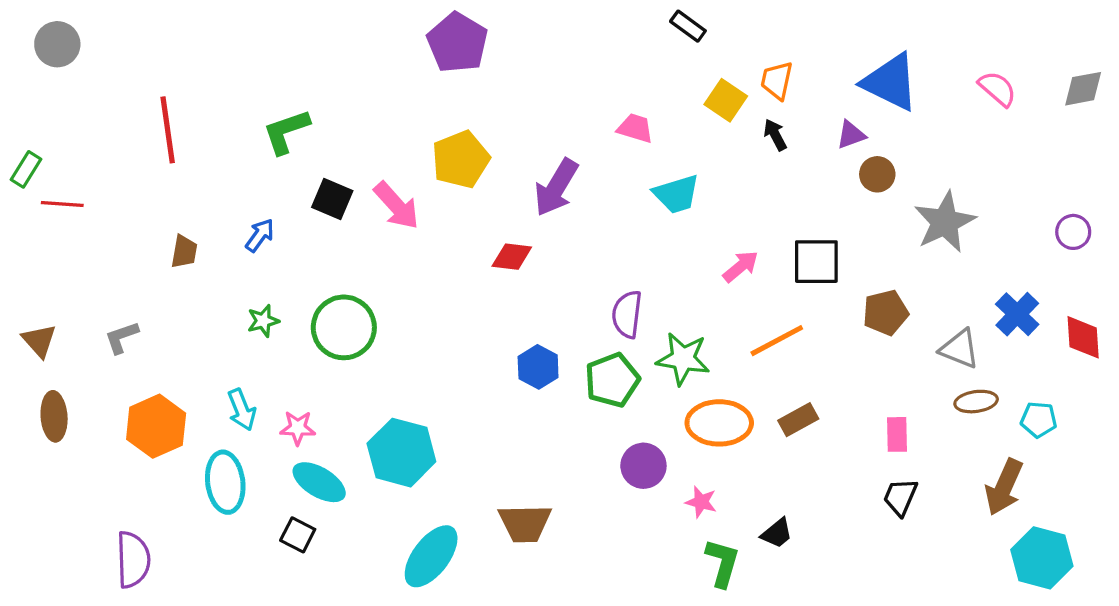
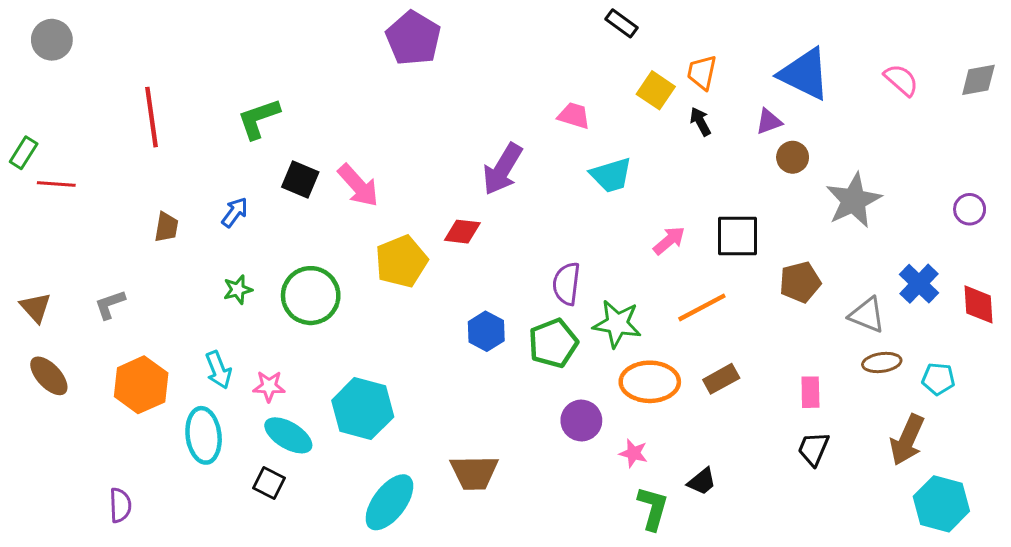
yellow pentagon: (461, 159) -> (401, 261), moved
brown ellipse: (54, 416) -> (49, 376), turned -39
purple semicircle: (133, 560) -> (120, 505), size x0.7

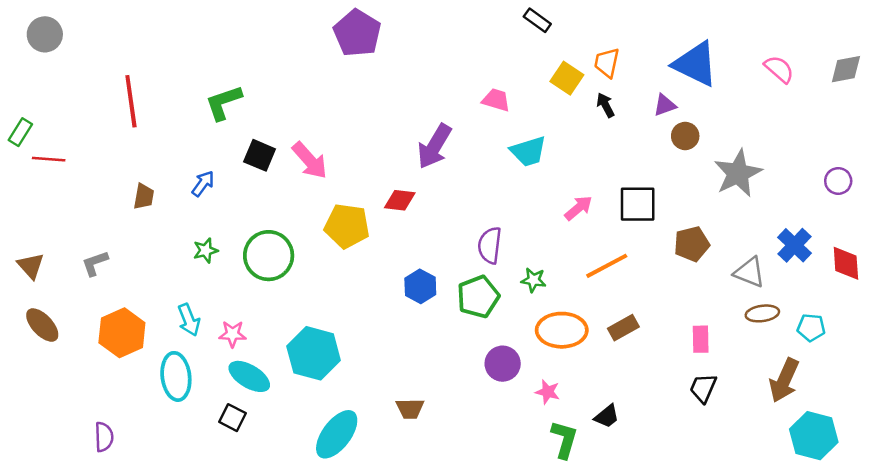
yellow pentagon: (401, 261) -> (347, 226), turned 30
green star: (617, 324) -> (533, 280), size x0.6
brown trapezoid: (474, 473) -> (410, 409), size x0.7

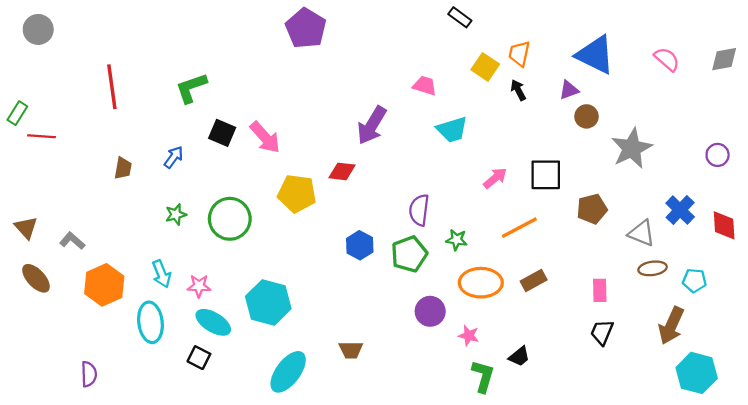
gray L-shape: (95, 263) -> (72, 241), moved, turned 60

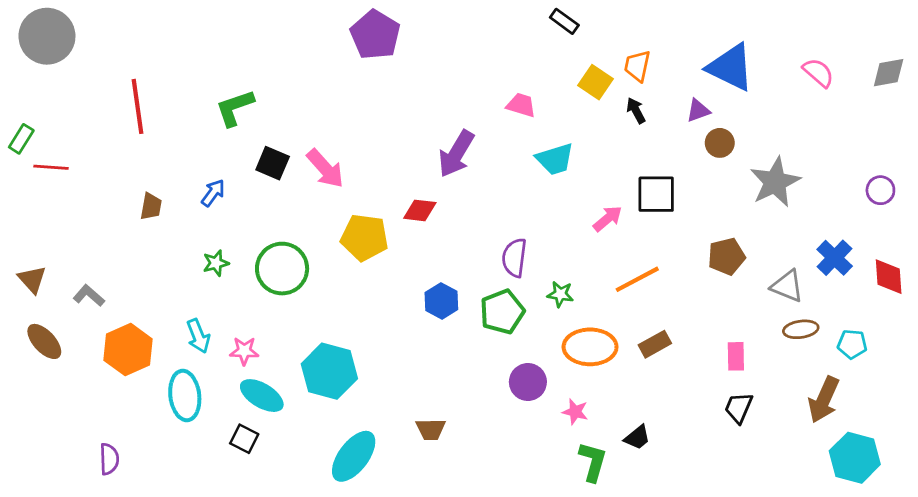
gray circle: (38, 29) -> (47, 36), size x1.5
black square: (546, 175) -> (656, 194), moved

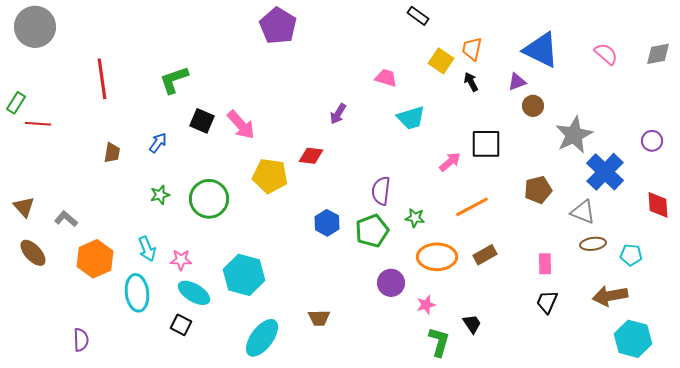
purple arrow: (456, 154) -> (338, 114), size x0.6
blue cross: (835, 258) -> (605, 172), moved, size x1.4
brown arrow: (824, 400) -> (610, 296), turned 56
pink star: (575, 412) -> (426, 305), turned -30
black trapezoid: (637, 437) -> (472, 324), turned -85

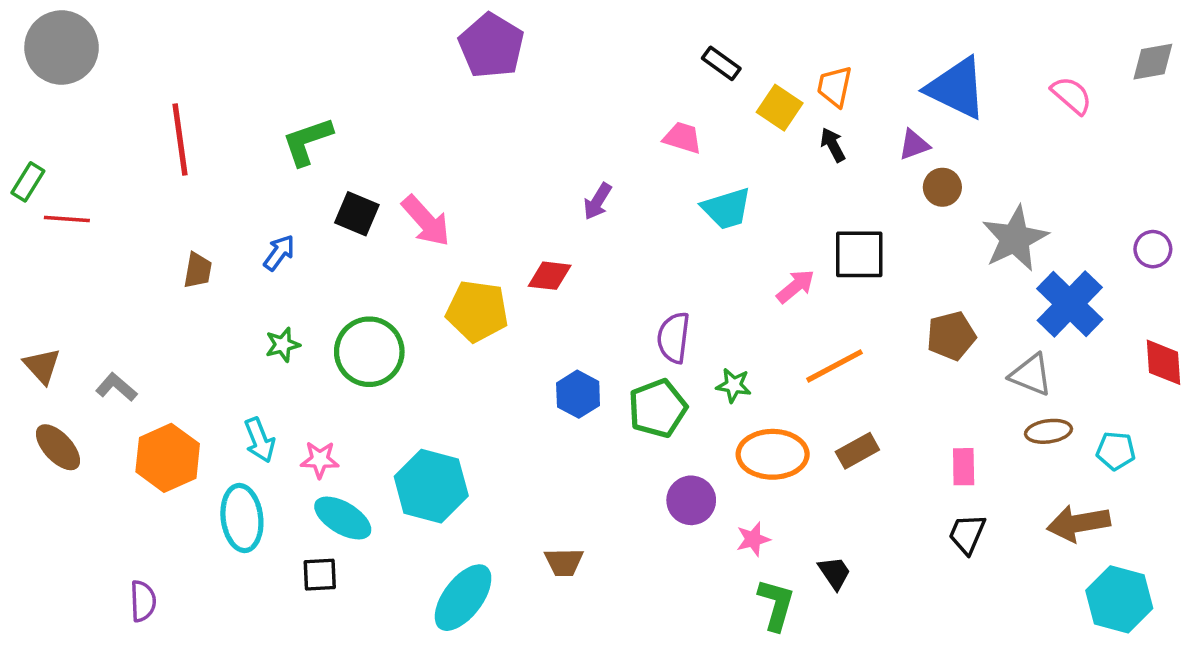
black rectangle: (418, 16) -> (721, 63), moved
gray diamond: (658, 54) -> (1153, 62), moved
black square: (181, 325) -> (320, 575), turned -30

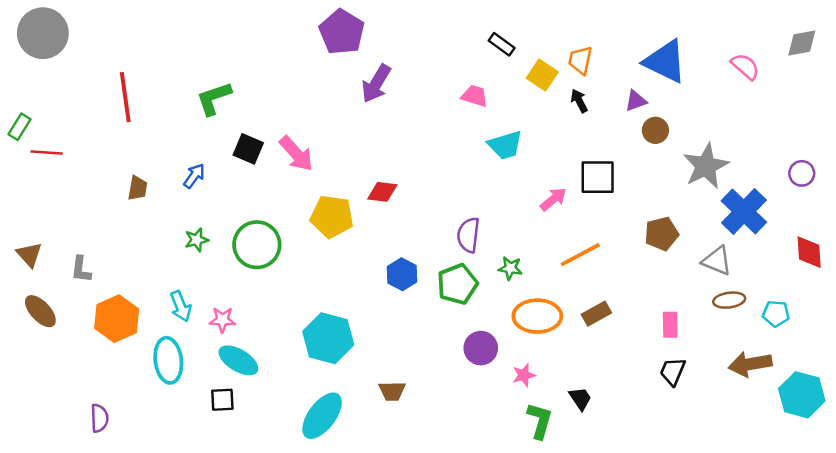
purple arrow: (597, 201) -> (376, 84), moved, size x1.5
gray L-shape: (116, 387) -> (81, 269), turned -124
cyan hexagon: (431, 486) -> (328, 338), moved
cyan hexagon: (1119, 599) -> (802, 395), moved

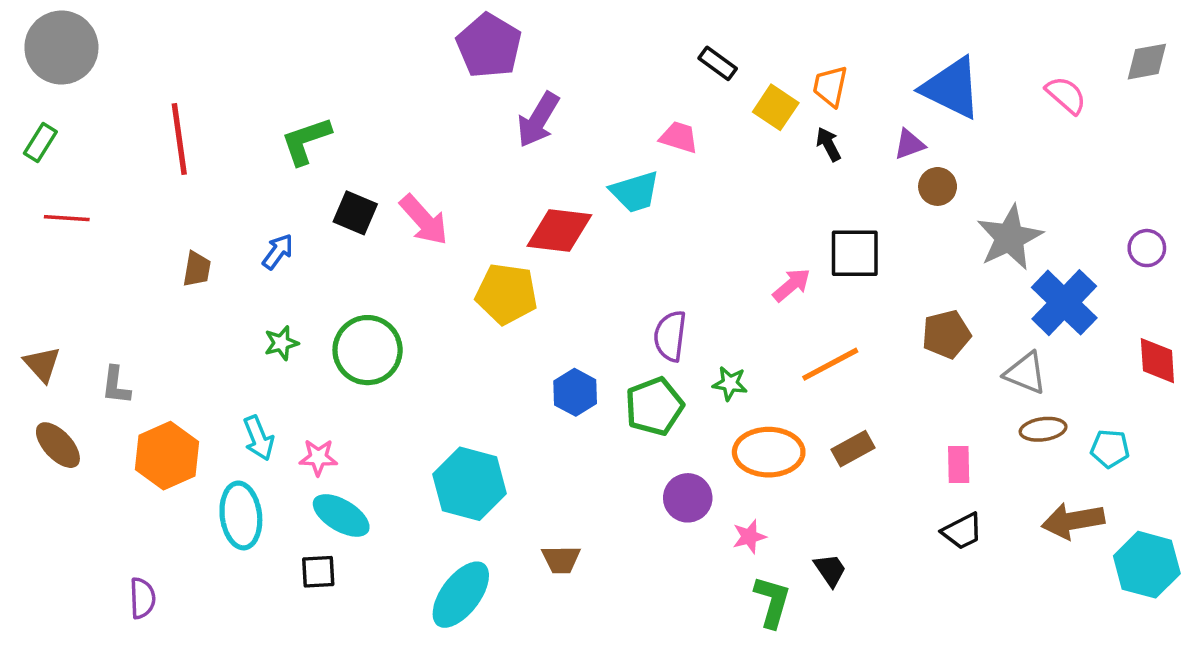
green rectangle: (19, 127) -> (40, 143), moved
cyan trapezoid: (505, 145) -> (635, 192), moved
red diamond: (382, 192) -> (559, 230), moved, size x1.5
yellow pentagon: (332, 216) -> (507, 294), moved
black trapezoid: (673, 371) -> (962, 531), turned -140

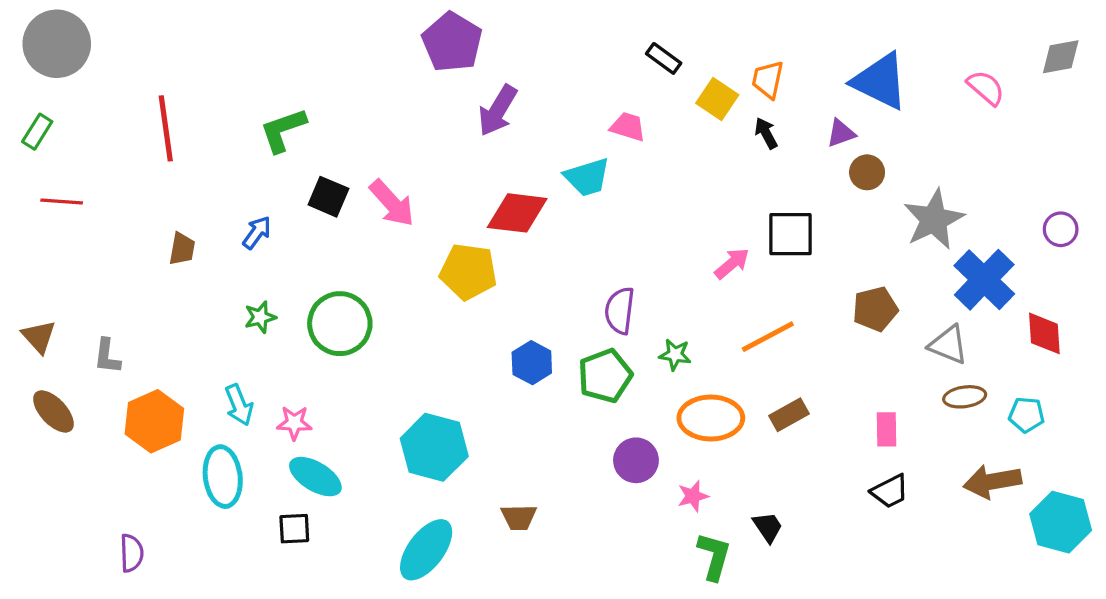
red diamond: (1157, 361) -> (1044, 333), moved

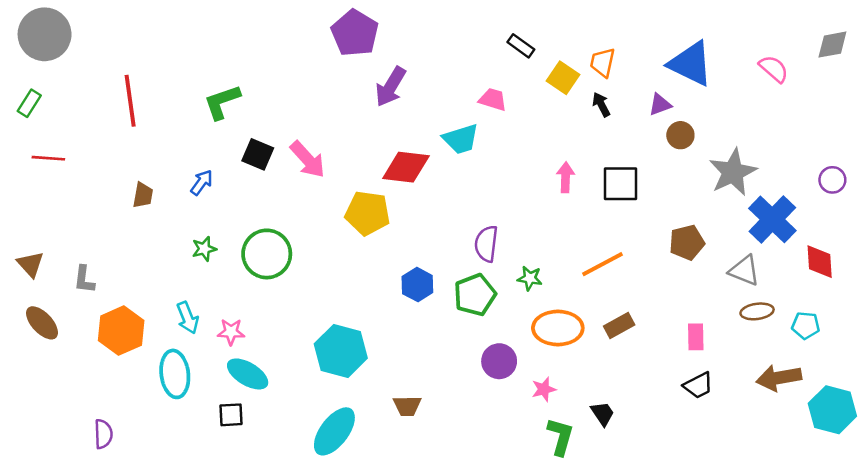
pink arrow: (732, 263) -> (566, 177), moved, turned -48

